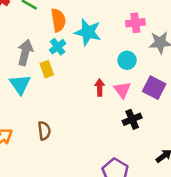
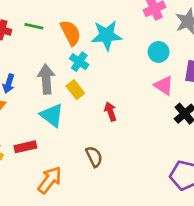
red arrow: (100, 87) -> (110, 112), moved

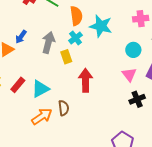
red arrow: (110, 112) -> (86, 80), size x1.6
cyan triangle: (52, 115) -> (40, 89), moved, turned 36
red rectangle: (25, 147) -> (18, 85), turned -56
orange arrow: (50, 180) -> (42, 116), moved

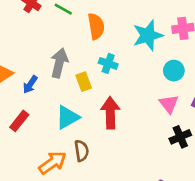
cyan star: (101, 26) -> (148, 35), moved, turned -30
blue arrow: (21, 37) -> (30, 84), moved
cyan cross: (76, 38) -> (108, 63), moved, turned -32
cyan triangle: (40, 89) -> (67, 117), moved

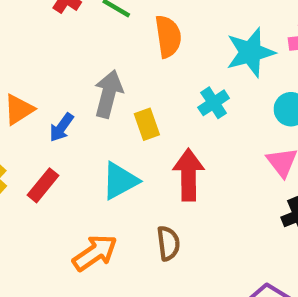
cyan cross: (108, 63) -> (214, 103), moved, turned 36
brown semicircle: (82, 151) -> (168, 243), moved

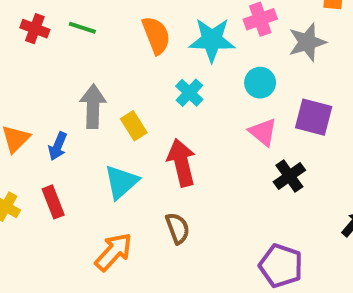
orange semicircle: (168, 36) -> (156, 35), moved
cyan star: (250, 52) -> (212, 40), turned 30
red rectangle: (43, 185) -> (53, 202), turned -48

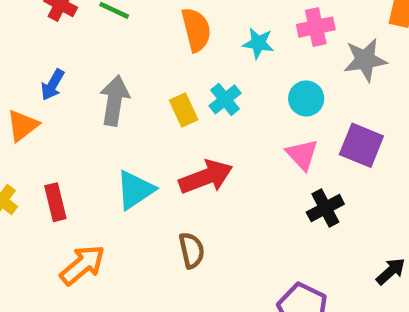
cyan star: (212, 40) -> (258, 43), size x0.6
yellow rectangle: (134, 126) -> (184, 110), moved
blue arrow: (58, 146) -> (53, 85), moved
red arrow: (182, 163) -> (206, 177), turned 75
orange arrow: (114, 252) -> (82, 265), moved

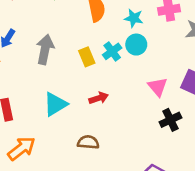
cyan circle: (306, 98) -> (136, 45), moved
red arrow: (206, 177) -> (99, 98), size x0.6
brown semicircle: (192, 250) -> (88, 142), turned -75

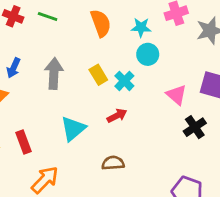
cyan cross: (112, 51) -> (124, 81), moved

